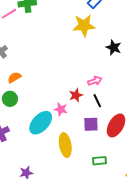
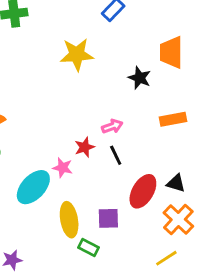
yellow star: (84, 25) -> (77, 54), moved
purple square: (91, 124) -> (108, 218), moved
green rectangle: (99, 161) -> (88, 247), moved, turned 32

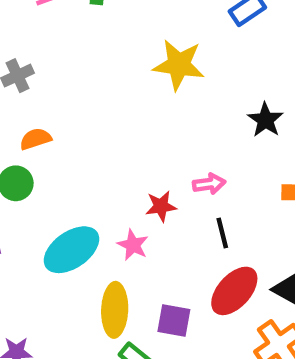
black line: (116, 155) -> (222, 233), moved
pink star: (63, 168) -> (133, 245), moved

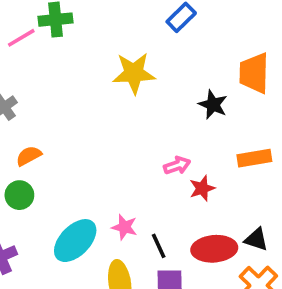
red star: (161, 206) -> (202, 188), moved
black line: (222, 233) -> (159, 246), moved
red ellipse: (234, 291) -> (214, 249), turned 54

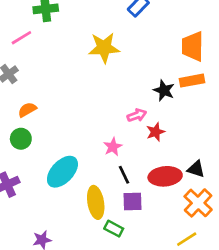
pink line: (21, 38) -> (21, 38), moved
black star: (213, 105) -> (164, 90), moved
orange rectangle: (254, 158) -> (192, 81), moved
pink star: (124, 227) -> (113, 147), moved, turned 30

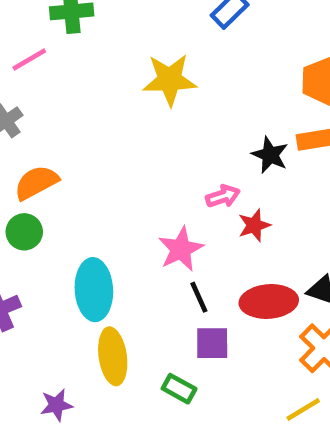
orange semicircle: (27, 110) -> (36, 183), size x1.4
pink star: (113, 147) -> (181, 249), size x1.4
cyan ellipse: (62, 172) -> (94, 290), turned -48
yellow ellipse: (96, 202) -> (113, 356), moved

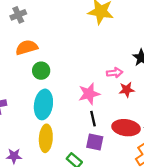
green circle: (24, 232) -> (41, 71), moved

